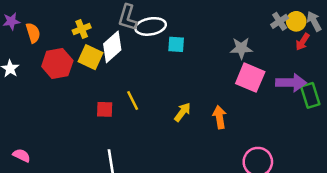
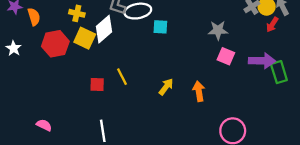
yellow cross: (82, 29) -> (77, 13), turned 35
pink square: (250, 78) -> (226, 56), size x0.7
pink semicircle: (22, 155) -> (44, 125), moved

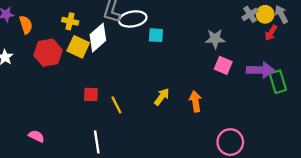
yellow line: (122, 77) -> (116, 105), moved

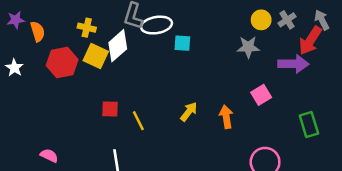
yellow circle: (265, 14) -> (261, 20), moved
red arrow: (271, 33) -> (310, 41), size x1.6
pink square: (223, 65) -> (261, 95), moved, turned 36
purple arrow: (260, 70) -> (293, 64), moved
green rectangle: (278, 82) -> (309, 125), moved

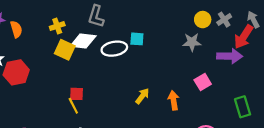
white ellipse: (156, 25) -> (114, 49), moved
yellow cross: (87, 28) -> (57, 26), turned -32
white diamond: (118, 46) -> (83, 41), turned 48
red hexagon: (62, 63) -> (16, 72), moved
yellow line: (138, 121) -> (73, 106), moved

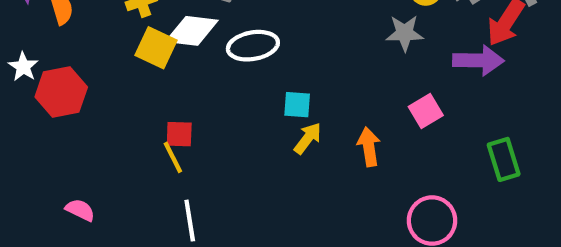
cyan square: (137, 39) -> (297, 105), moved

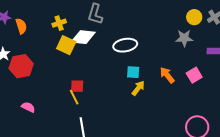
white ellipse: (253, 46) -> (125, 45), moved
orange arrow: (369, 147) -> (167, 75), moved, turned -30
pink semicircle: (80, 210) -> (28, 107), moved

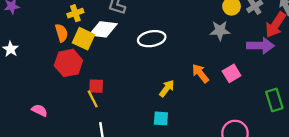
orange semicircle: (21, 26) -> (61, 33), moved
red hexagon: (21, 66) -> (68, 63), moved
cyan square: (133, 72) -> (161, 118), moved

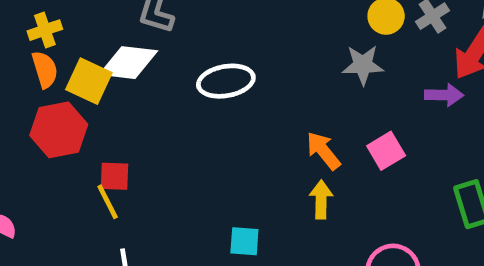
yellow cross: (75, 13) -> (45, 30), moved
purple arrow: (260, 46) -> (444, 95), size x0.7
yellow arrow: (167, 88) -> (321, 199), moved, turned -36

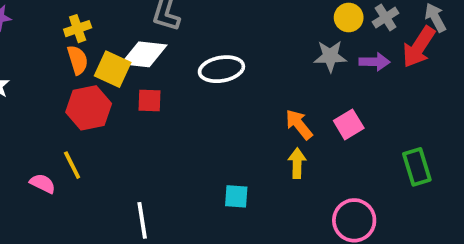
purple arrow: (444, 95) -> (374, 62), moved
red square: (114, 176) -> (150, 100), moved
yellow line: (108, 202) -> (72, 165), moved

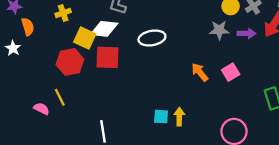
orange semicircle: (78, 60) -> (28, 27), moved
red square: (150, 100) -> (108, 57), size x1.6
yellow arrow: (297, 163) -> (179, 117), moved

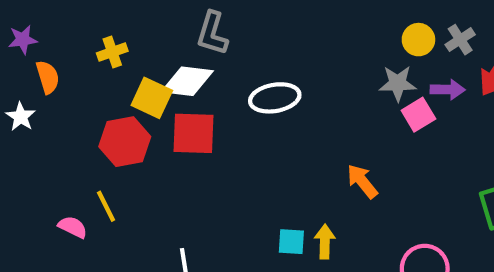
orange arrow: (200, 72) -> (362, 181), moved
pink square: (231, 72) -> (418, 115), moved

